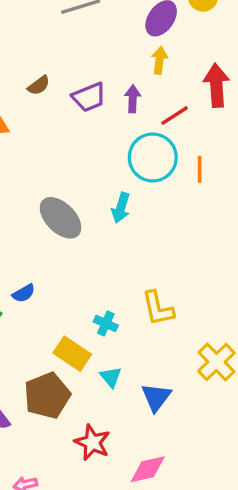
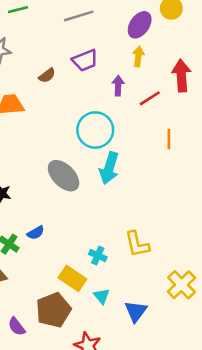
purple trapezoid: (89, 97) -> (85, 60), moved
cyan circle: (153, 157) -> (95, 130), moved
cyan arrow: (121, 208) -> (109, 168), size x1.4

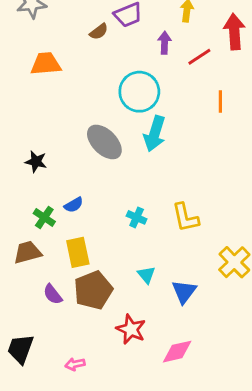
brown semicircle: (47, 76) -> (99, 32), moved
cyan cross: (98, 256) -> (137, 217), moved
yellow rectangle: (72, 278) -> (78, 252), moved, turned 44
purple semicircle: (17, 327) -> (53, 294), moved

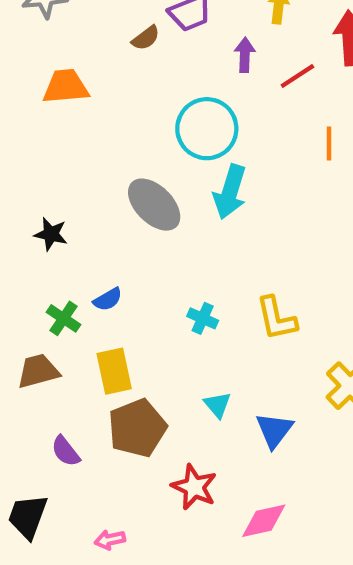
purple semicircle: (53, 294) -> (66, 451), moved

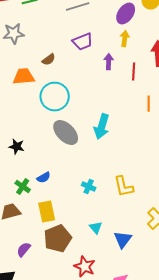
brown semicircle: (146, 38) -> (49, 60), moved
red line: (297, 76) -> (134, 72), turned -54
cyan circle: (207, 129) -> (55, 96), moved
purple semicircle: (66, 451) -> (24, 250), turned 77

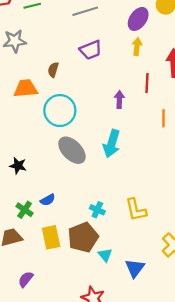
brown semicircle: (49, 60) -> (53, 70), turned 144
purple arrow: (109, 62) -> (119, 99), moved
brown pentagon: (58, 238) -> (83, 237), moved

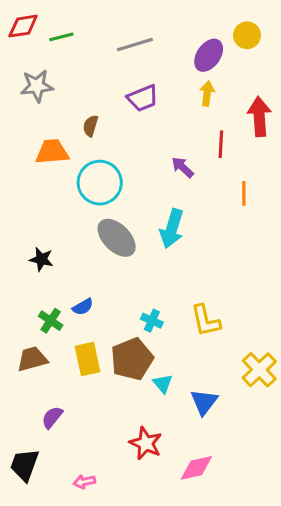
purple arrow: (119, 99) -> (183, 167), turned -49

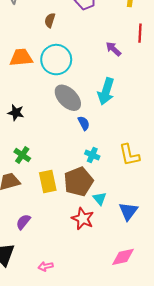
orange trapezoid: (52, 152) -> (21, 57), moved
blue semicircle: (83, 307) -> (84, 123), moved, turned -88
red star: (146, 443) -> (83, 219), moved

